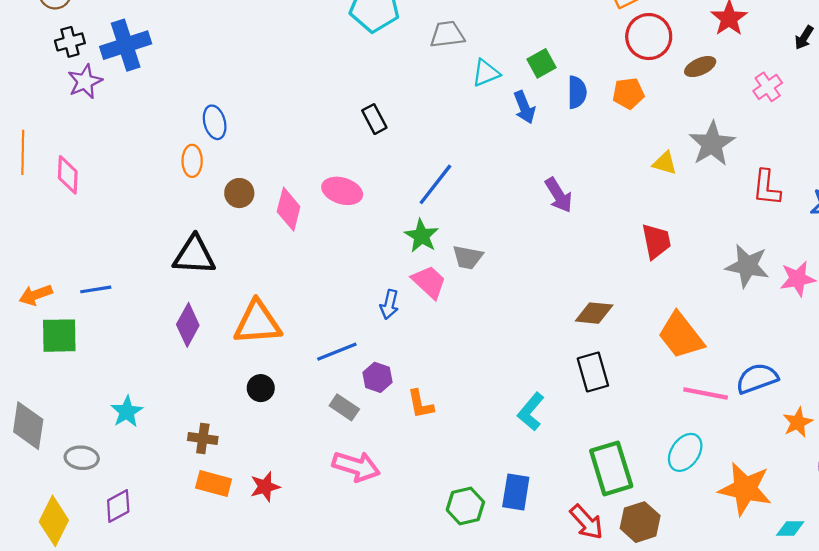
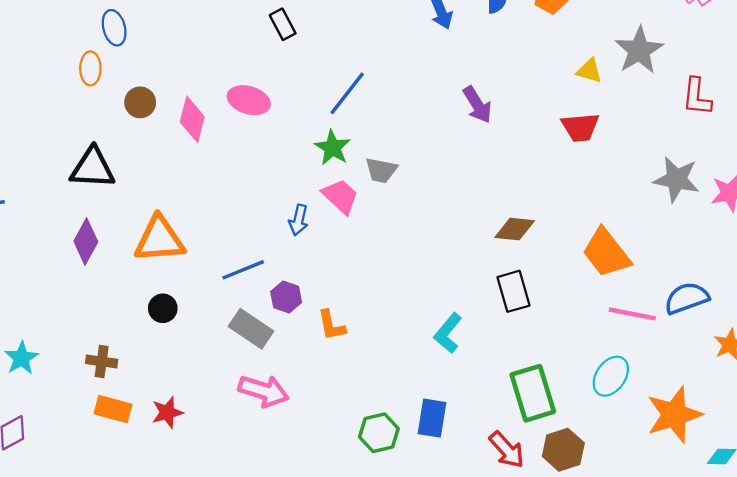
red trapezoid: (656, 241) -> (580, 127), moved, turned 96
gray rectangle: (344, 407) -> (251, 329), size x1.4
cyan star: (127, 412) -> (21, 358), moved
orange star: (745, 489) -> (674, 415), turned -30

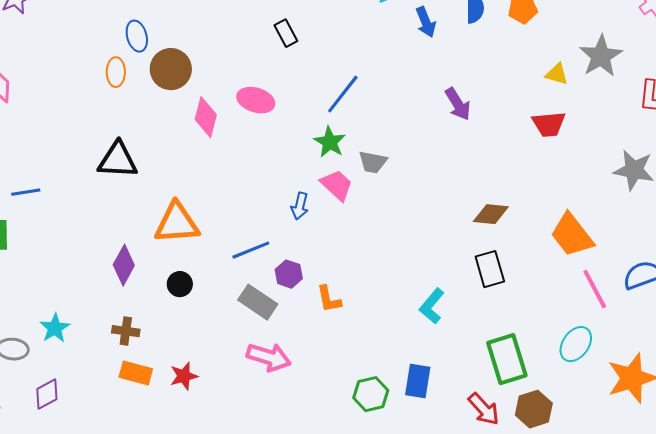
brown circle: (140, 102) -> (171, 69), moved, size x1.5
purple diamond: (86, 242) -> (124, 265), moved
pink line: (632, 314) -> (595, 289), turned 51

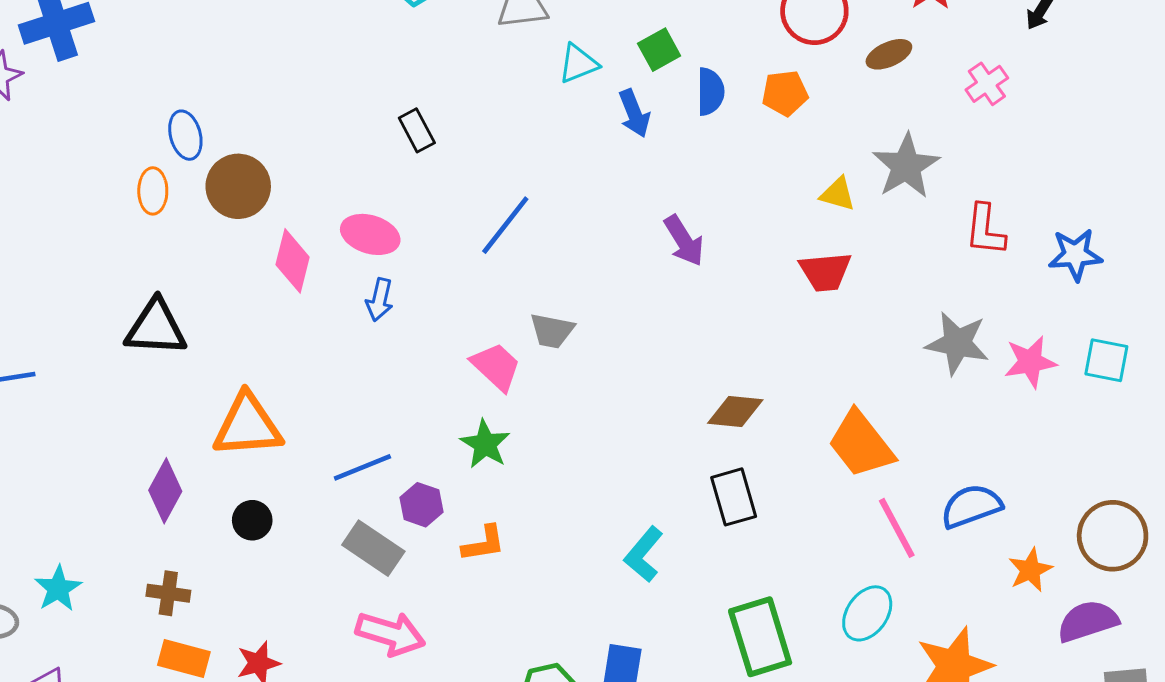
green star: (330, 142) -> (485, 444), moved
blue arrow: (300, 206) -> (380, 300), moved
orange L-shape: (329, 299) -> (484, 544), turned -88

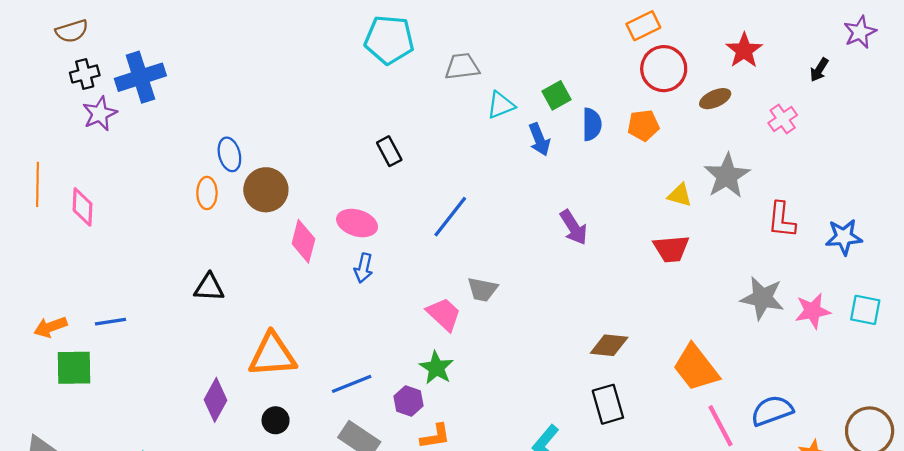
black triangle: (156, 328) -> (209, 287), size x0.7
purple hexagon: (421, 505) -> (409, 401), moved

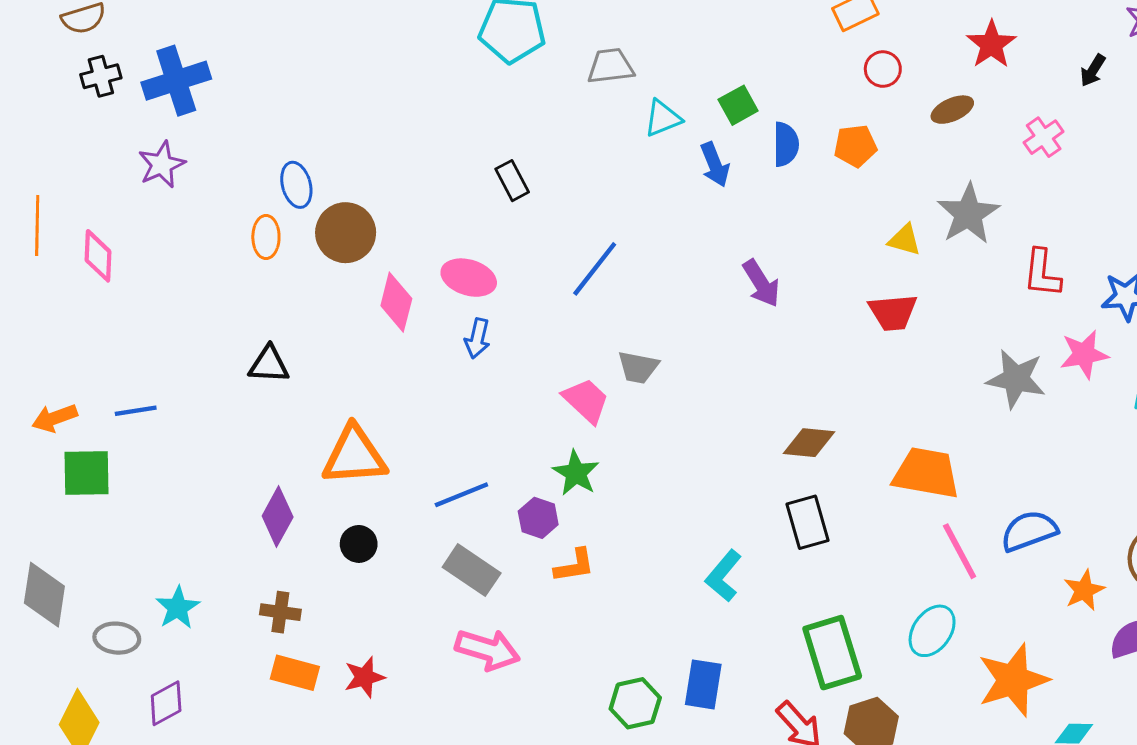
red circle: (664, 69) -> (883, 69), size x0.6
purple star: (100, 114) -> (162, 165), moved
pink star: (813, 311) -> (1084, 354), moved
orange trapezoid: (696, 368) -> (926, 473), turned 138

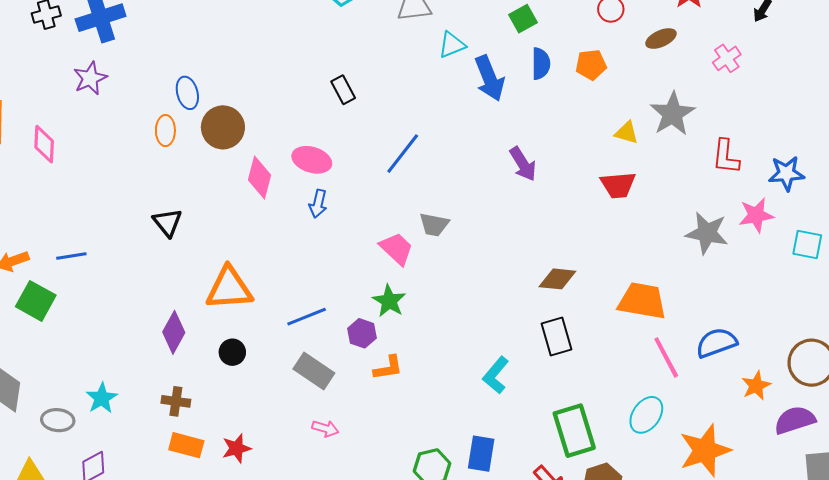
green square: (738, 105) -> (523, 19), moved
blue arrow: (715, 165) -> (490, 78), size x1.4
black triangle: (269, 364) -> (168, 223), turned 48
green square: (86, 473) -> (36, 301), turned 30
pink arrow: (488, 650) -> (325, 428), size x0.6

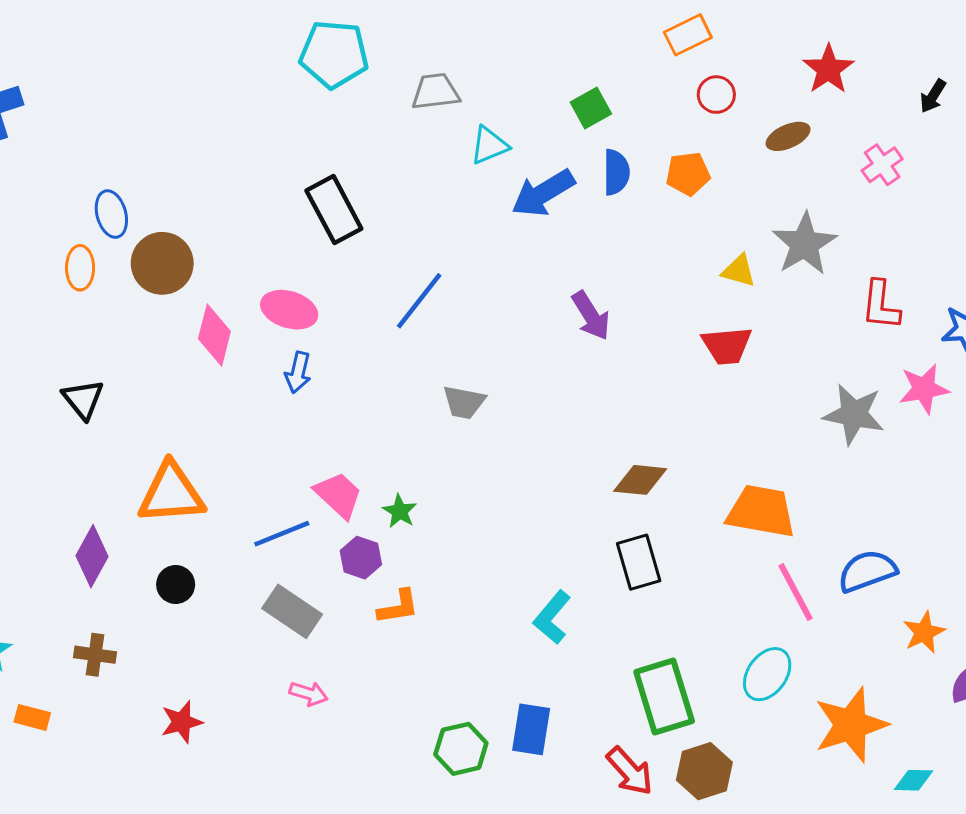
blue arrow: (490, 78) -> (543, 193), turned 81
black rectangle: (343, 90) -> (334, 210), size x1.6
pink trapezoid: (396, 249) -> (338, 495), moved
green star: (389, 301) -> (400, 511), size x0.7
orange rectangle: (186, 445) -> (32, 717), moved, size x0.7

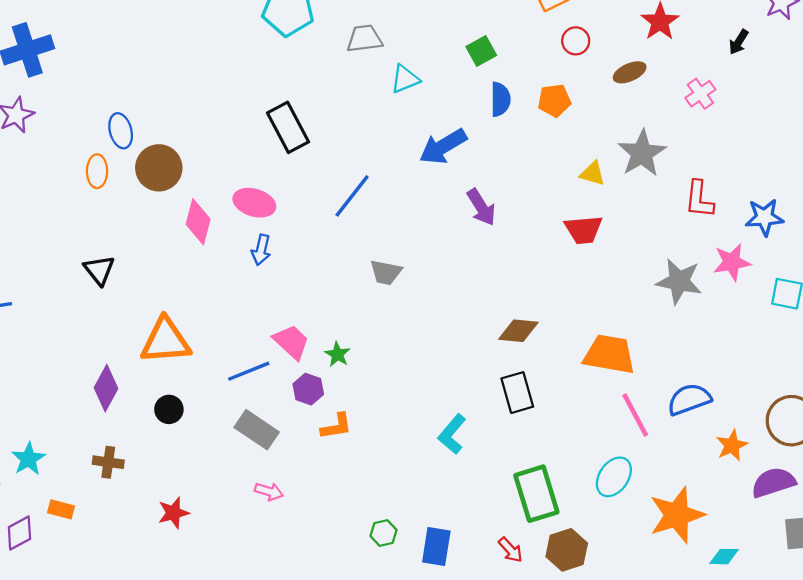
blue arrow: (543, 193) -> (443, 146), moved
blue rectangle: (531, 729) -> (436, 546), moved
green hexagon: (461, 749) -> (384, 533), size x0.7
red arrow: (630, 771) -> (511, 550), size x0.7

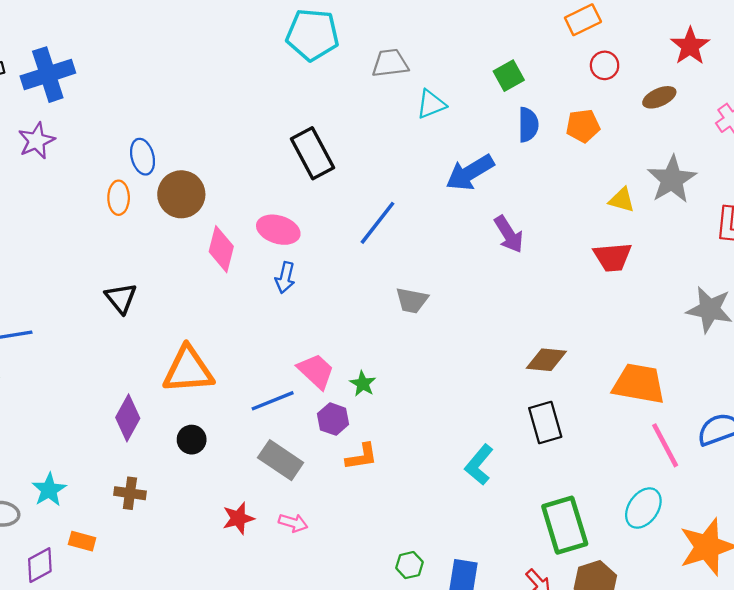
red star: (173, 513) -> (238, 518), moved

